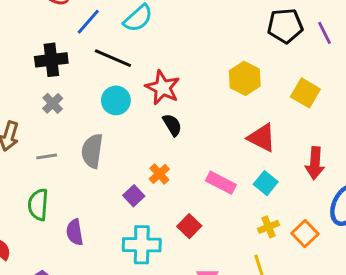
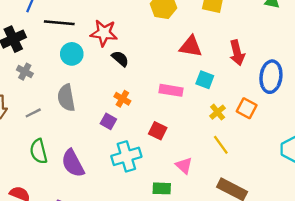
purple semicircle: (75, 232) -> (73, 163), size x1.4

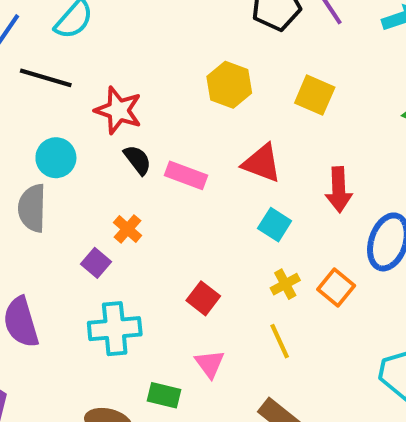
cyan circle: (72, 54) -> (56, 158), moved
pink rectangle: (171, 90) -> (186, 175), moved
red square: (158, 131) -> (203, 298), moved

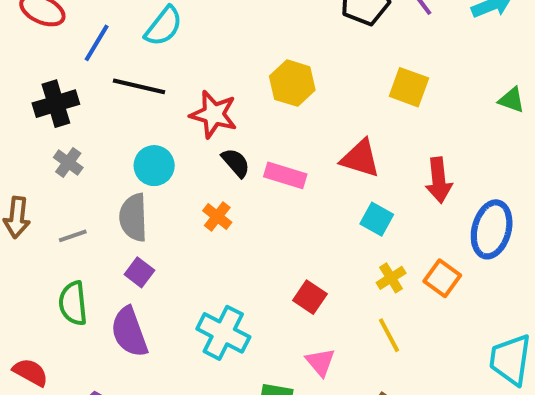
yellow hexagon: (229, 85) -> (292, 83), moved
orange cross: (128, 229) -> (217, 217), moved
purple square: (96, 263) -> (139, 272), moved
cyan cross: (115, 329) -> (223, 333), turned 36

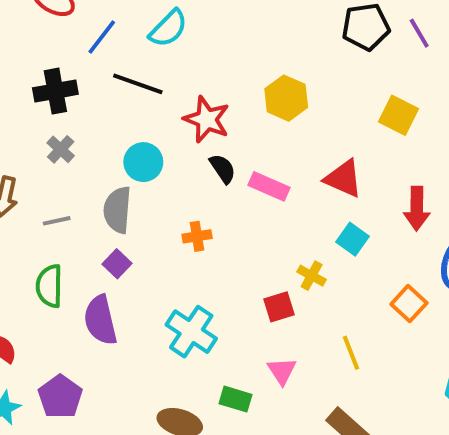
orange cross: (217, 217) -> (197, 236), moved, turned 36
yellow cross: (391, 278) -> (312, 276), moved, turned -36
red square: (310, 297) -> (279, 307), turned 32

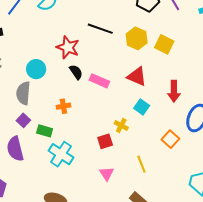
black line: (138, 84) -> (100, 29), moved
yellow hexagon: (286, 98) -> (137, 38), moved
green rectangle: (236, 399) -> (45, 131), moved

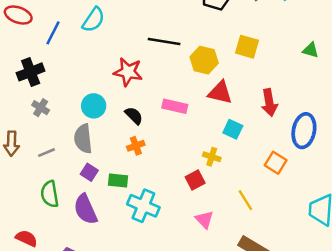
yellow hexagon: (137, 38) -> (204, 60), moved
black semicircle: (76, 72) -> (134, 116), moved

